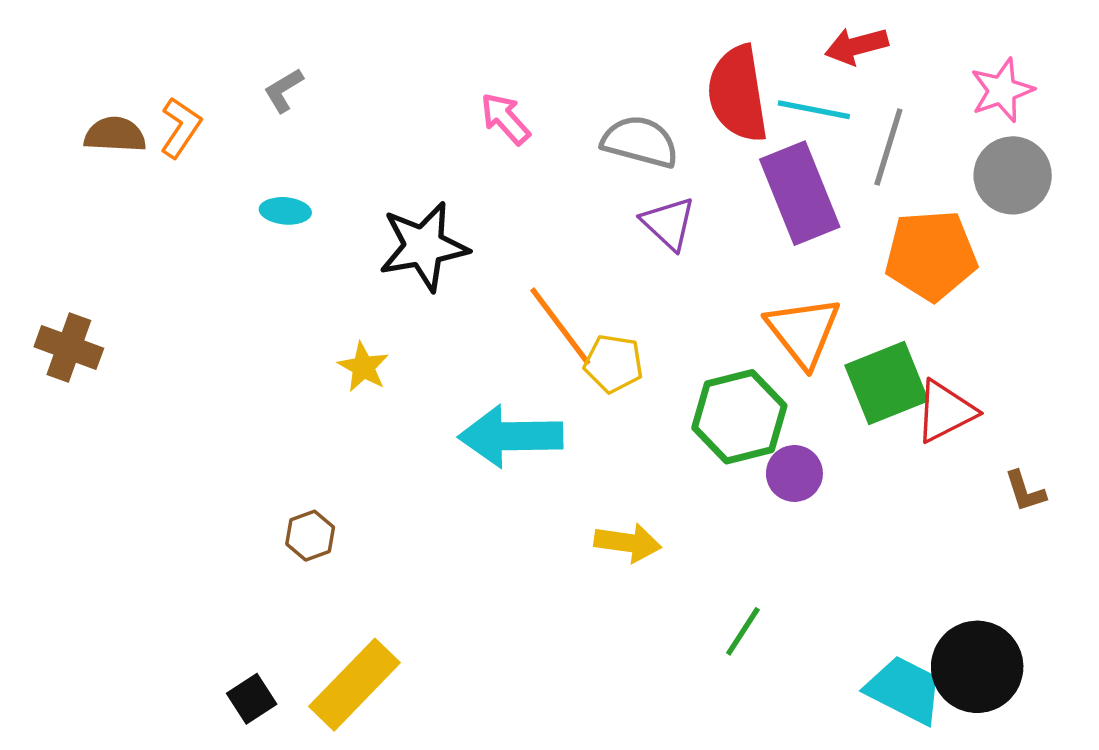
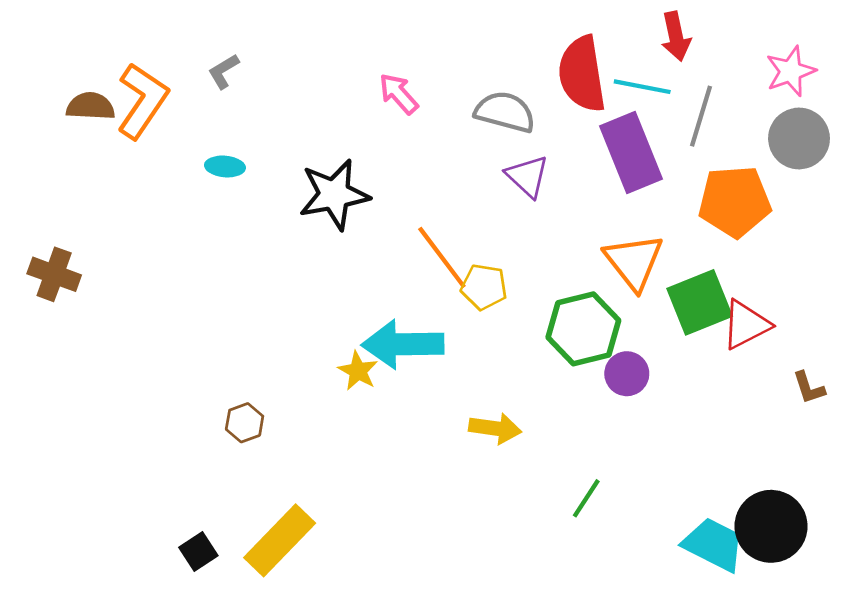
red arrow: (857, 46) -> (676, 36), turned -87
orange L-shape: (181, 128) -> (142, 101), size x1.6
yellow star: (363, 367) -> (358, 371), moved

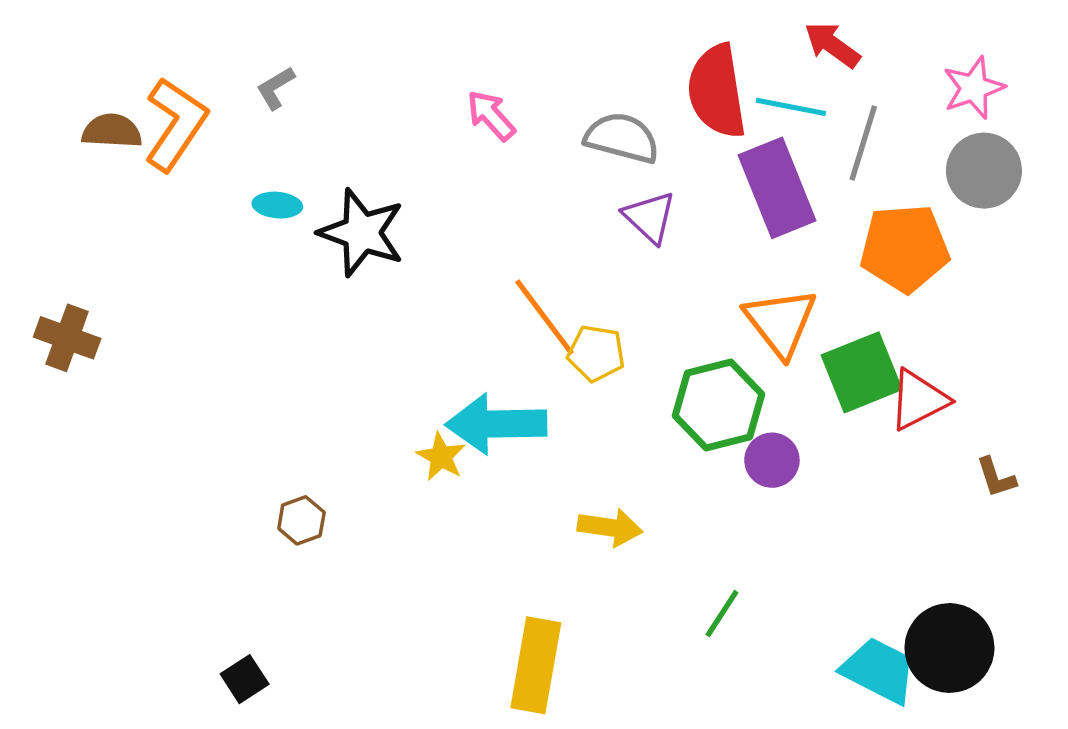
red arrow: (676, 36) -> (832, 45), turned 138
black star: (334, 194) -> (362, 233), moved, turned 30
yellow rectangle: (280, 540) -> (536, 665), moved, turned -34

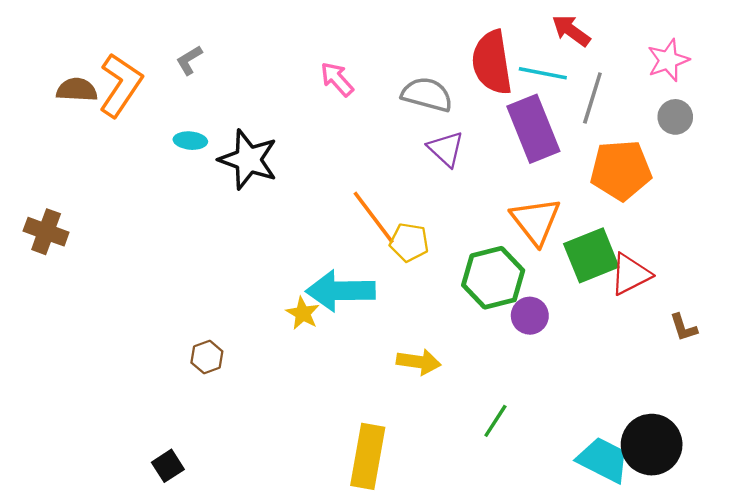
gray circle: (984, 171) -> (675, 117), size x0.7

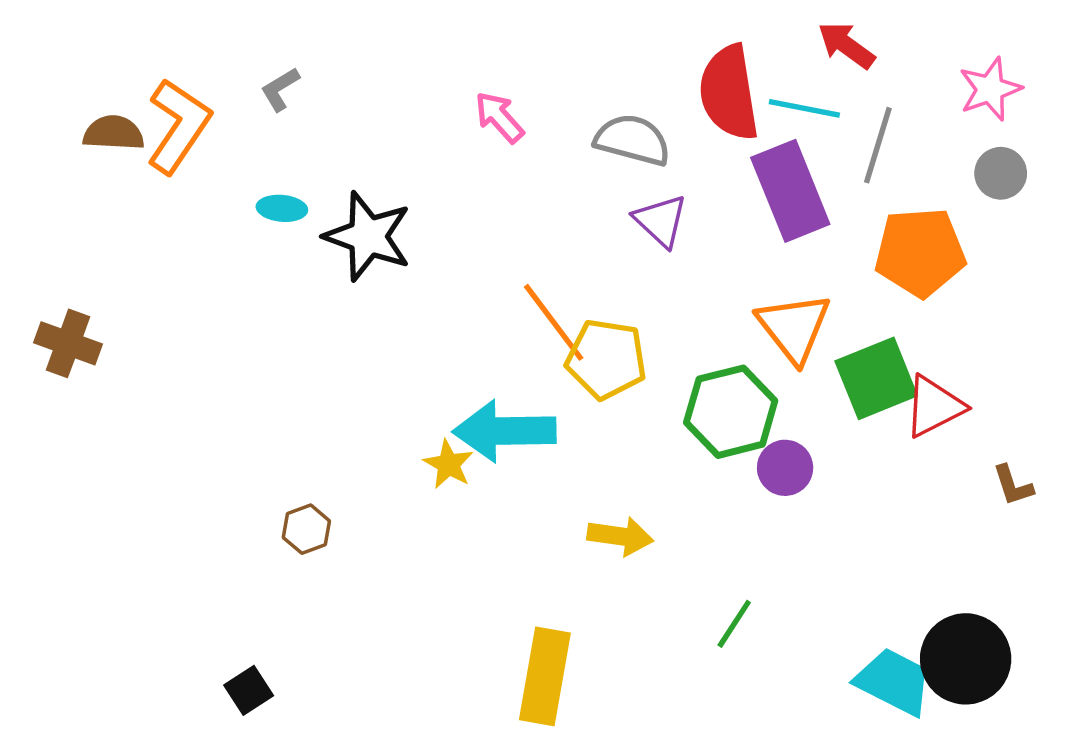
yellow pentagon: (409, 242) -> (606, 359), size x1.4

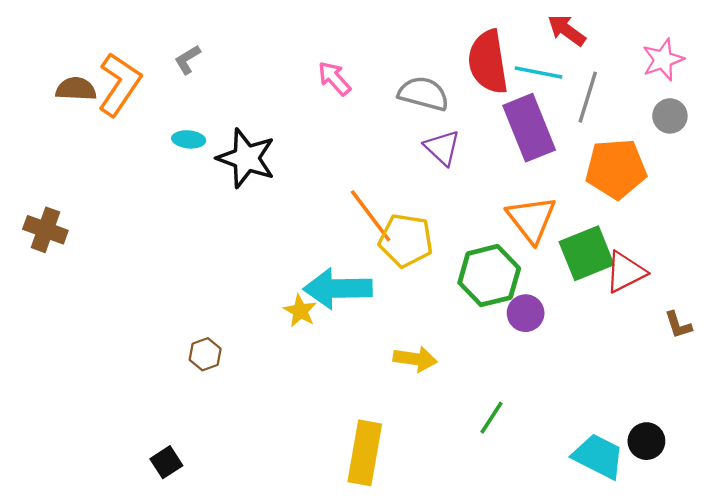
black circle: (966, 659) -> (646, 441), size x0.6

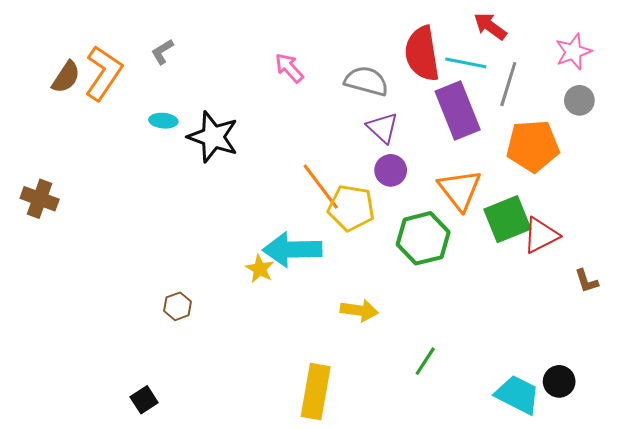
brown semicircle: (76, 89) -> (66, 77), turned 120
purple circle: (526, 313) -> (391, 170), moved

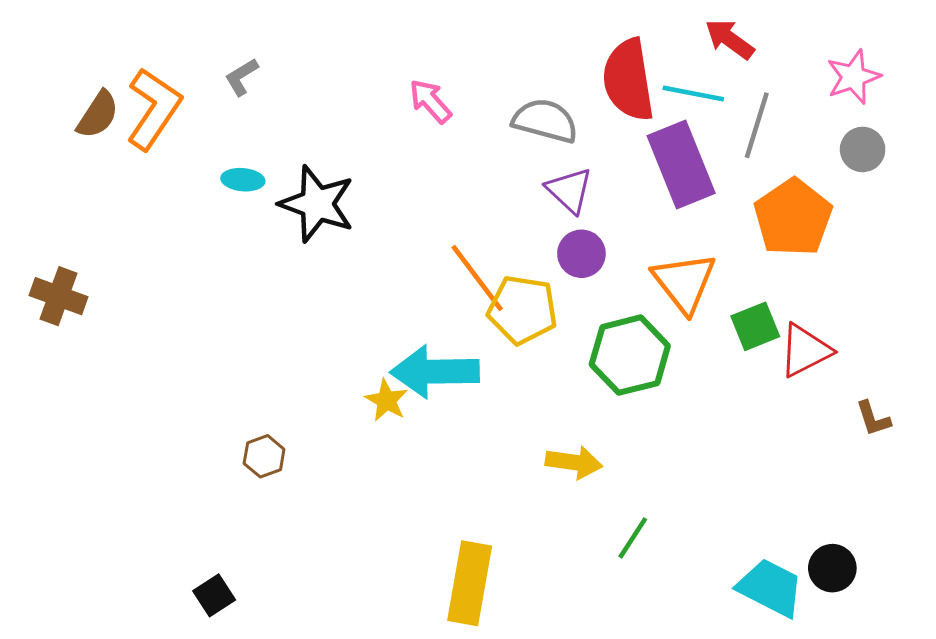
orange pentagon: (533, 146) -> (793, 217), turned -30
green square: (507, 219) -> (755, 326), size x0.7
yellow arrow: (359, 310) -> (574, 462), moved

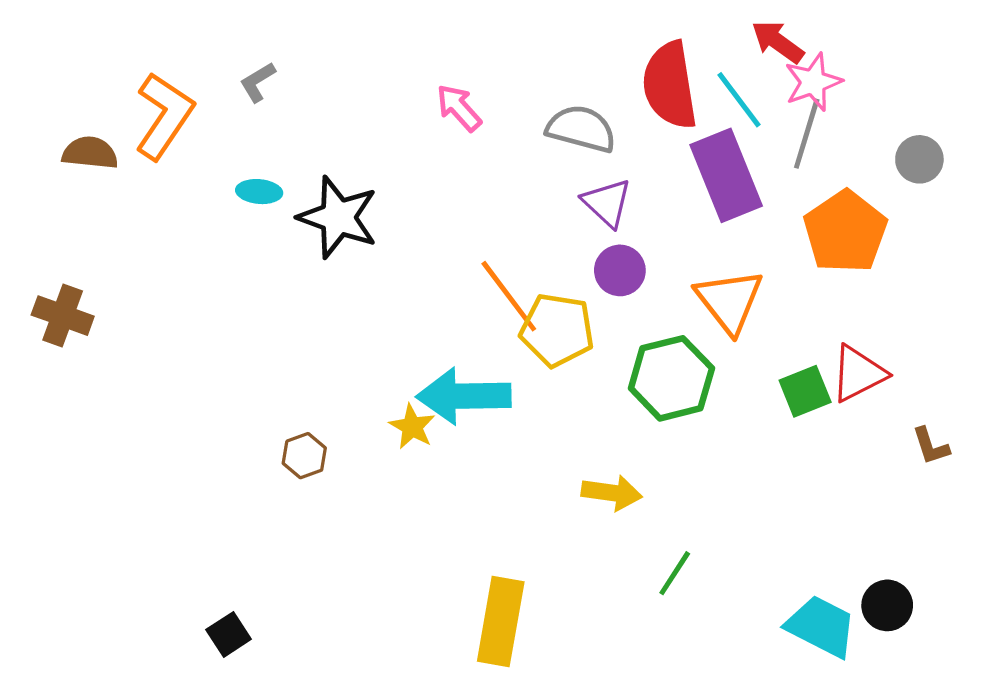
pink star: (853, 77) -> (813, 82), moved
cyan line: (693, 94) -> (739, 100), turned 42
brown semicircle: (98, 115) -> (90, 153), moved, turned -117
green square: (755, 326) -> (805, 391), moved
brown hexagon: (264, 456) -> (304, 456), moved

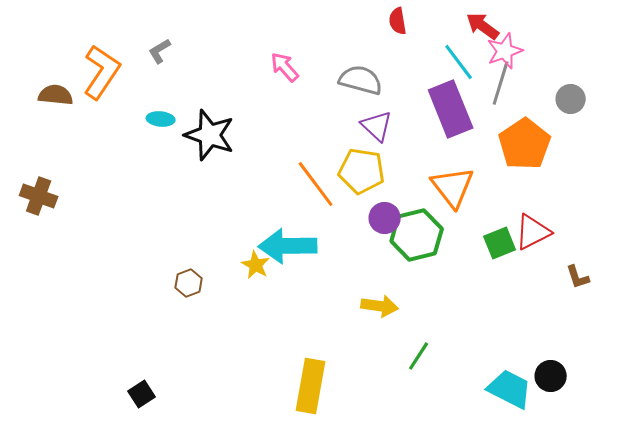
red semicircle: (670, 85) -> (398, 21), moved, size x0.5
purple circle: (620, 270) -> (385, 218), moved
yellow pentagon: (557, 330) -> (362, 171), moved

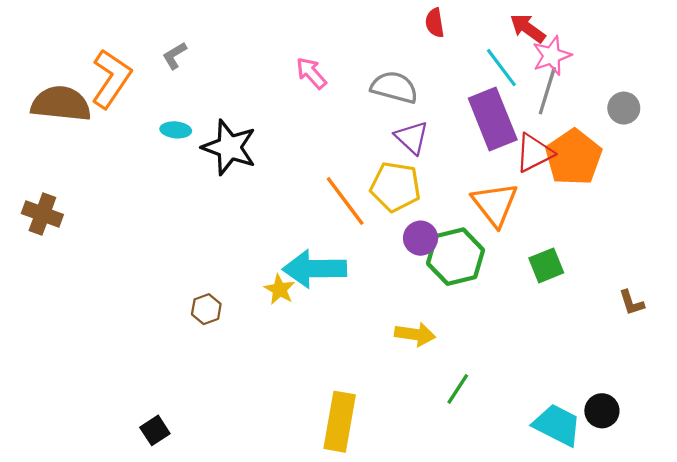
brown semicircle: (56, 95) -> (61, 104), size x1.6
red triangle: (533, 232) -> (534, 153), moved

